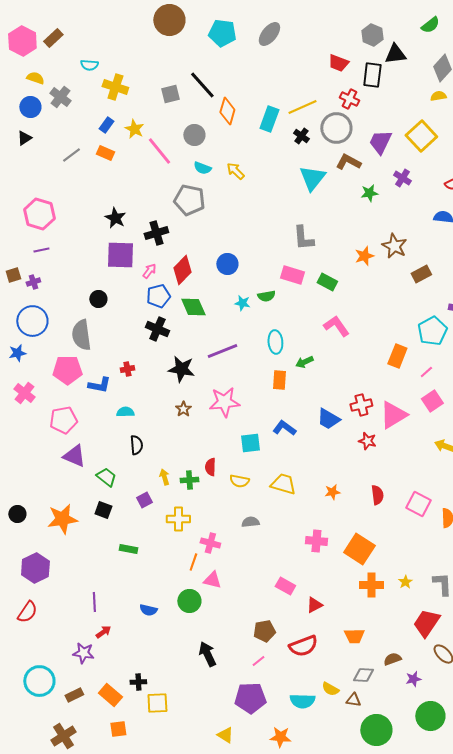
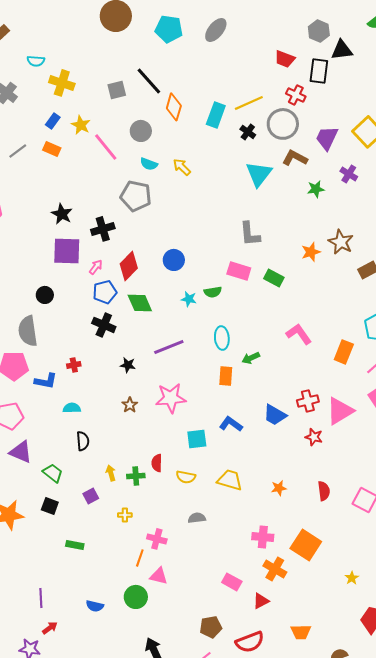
pink L-shape: (336, 326) -> (299, 334), moved
black star: (181, 369) -> (128, 365), size x0.6
yellow cross: (178, 519) -> (125, 515), size x0.6
orange cross: (371, 585) -> (275, 569), moved, turned 30

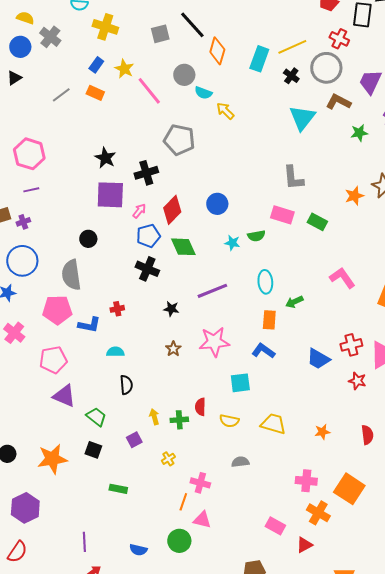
cyan semicircle: (149, 164) -> (203, 93), moved
blue L-shape: (231, 424) -> (263, 351), moved
yellow cross: (125, 515) -> (168, 459), turned -32

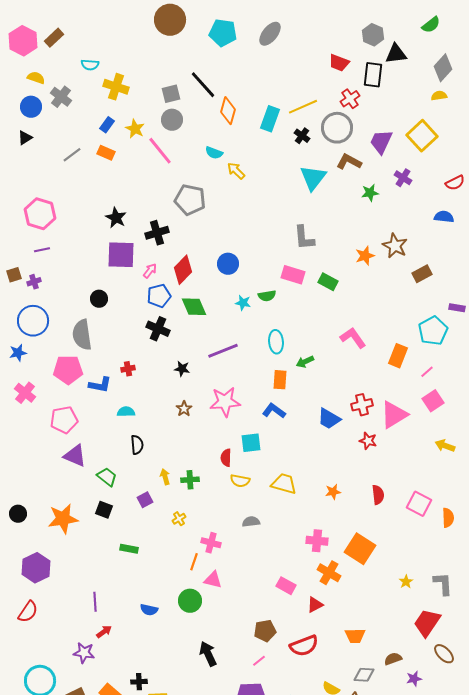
red cross: (339, 39) -> (350, 99), turned 30
gray circle: (184, 75) -> (172, 120), moved
red semicircle: (200, 407) -> (226, 458), moved

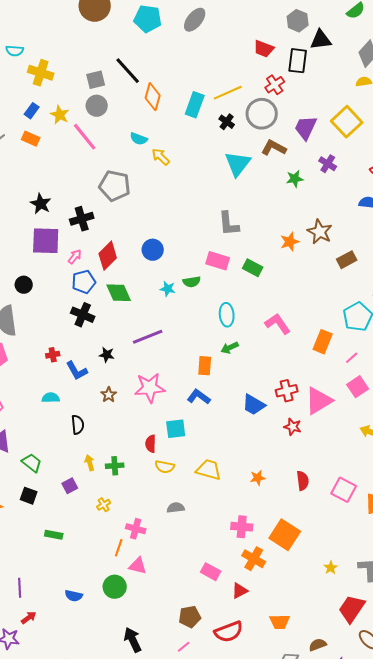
cyan ellipse: (276, 342) -> (227, 315), moved
blue L-shape: (100, 385) -> (77, 371), moved, turned 50
black semicircle: (137, 445) -> (78, 425), moved

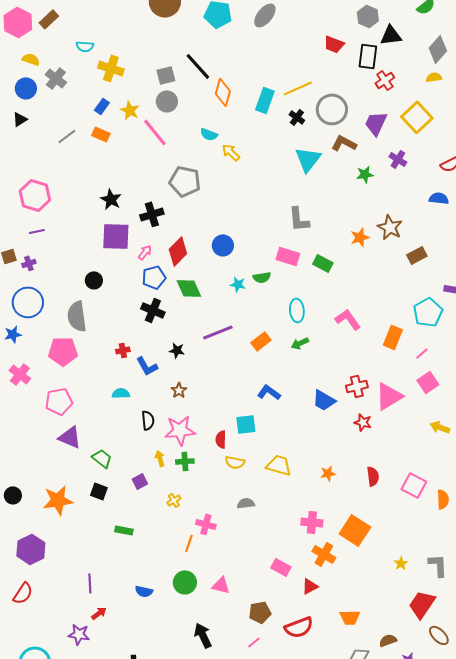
red cross: (275, 85) -> (385, 80), moved
orange rectangle: (205, 366) -> (261, 341), moved, turned 48
pink star: (150, 388) -> (180, 430), moved
pink triangle: (138, 566) -> (221, 585), moved

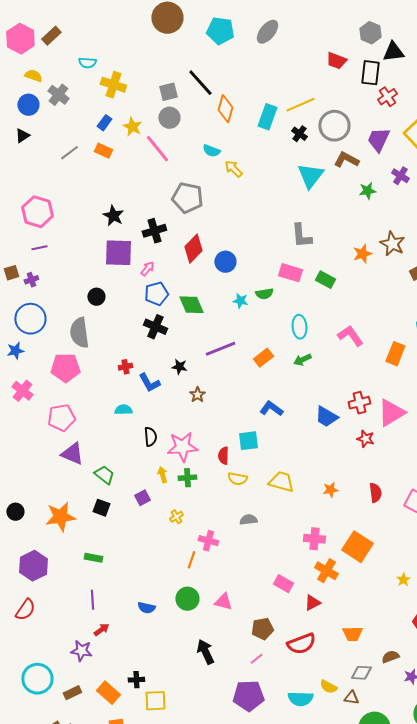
red diamond: (178, 251) -> (193, 249), moved
brown star: (179, 390) -> (197, 395), moved
green rectangle: (124, 530) -> (93, 558), moved

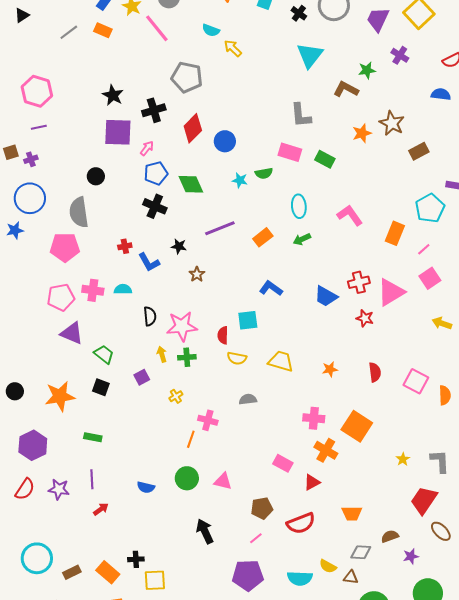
brown L-shape: (346, 160) -> (346, 89), moved
pink cross: (22, 391) -> (93, 290), moved, turned -30
purple star: (81, 651) -> (59, 489), moved

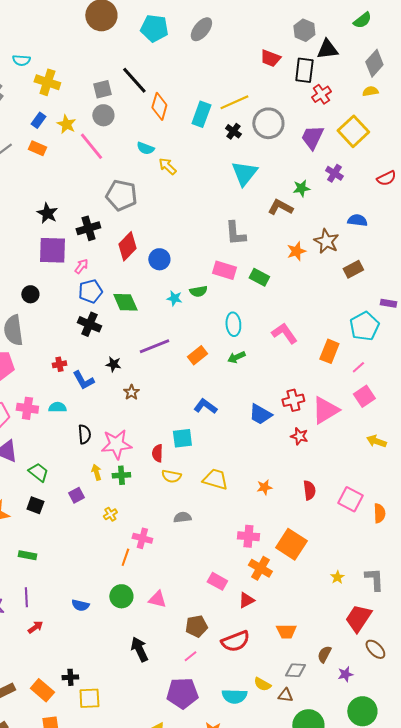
blue semicircle: (441, 94) -> (357, 220), moved
brown semicircle: (390, 536) -> (324, 654), turned -42

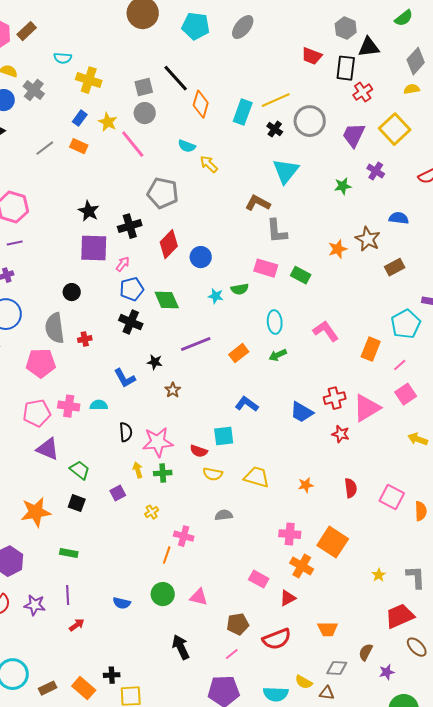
brown L-shape: (280, 207) -> (258, 203), moved
red cross: (59, 364) -> (85, 339), moved
red semicircle: (157, 453) -> (199, 451), turned -72
red trapezoid: (358, 618) -> (400, 616), turned 32

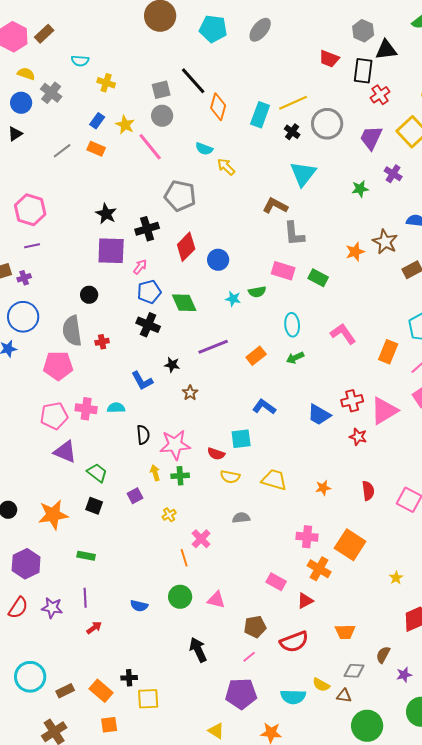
yellow cross: (89, 80) -> (106, 83), size x0.7
pink cross: (184, 536) -> (201, 539), turned 30
orange line: (167, 555) -> (184, 558), turned -36

